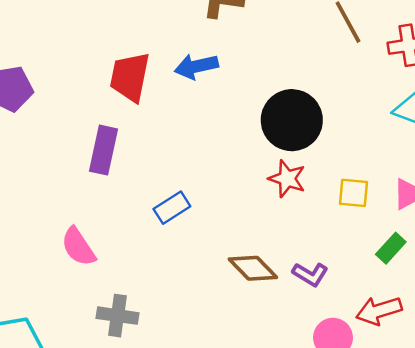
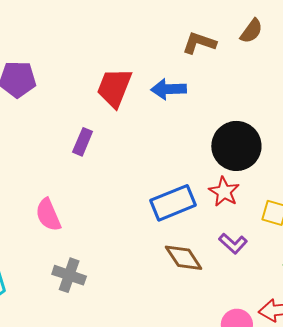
purple rectangle: (104, 150) -> (83, 142), size x0.7
blue rectangle: (172, 208) -> (173, 203), moved, size x1.5
purple L-shape: (310, 274) -> (233, 243), moved

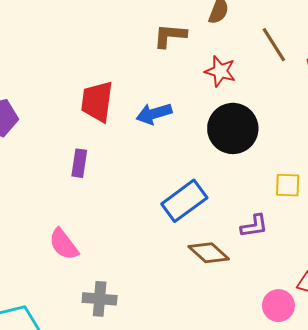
blue arrow: (169, 89) -> (154, 114), moved
red star: (224, 192) -> (220, 71), moved
purple L-shape: (233, 243) -> (254, 226), turned -36

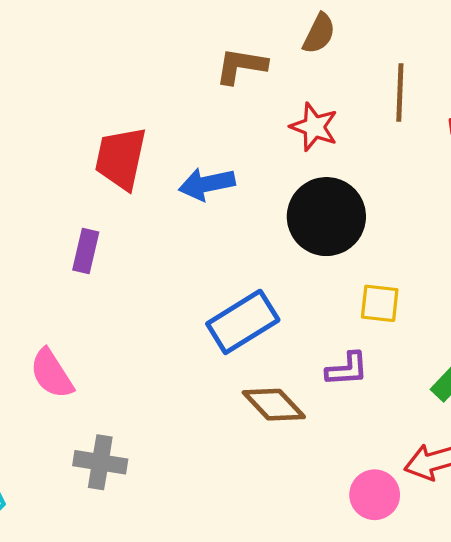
brown line: (274, 45) -> (400, 93), turned 30
yellow square: (288, 185) -> (380, 303), moved

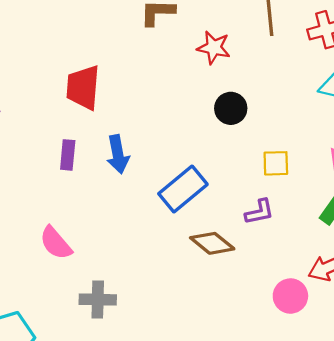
blue arrow: (207, 184) -> (118, 154), moved, turned -81
black circle: (326, 217) -> (231, 108), size x0.6

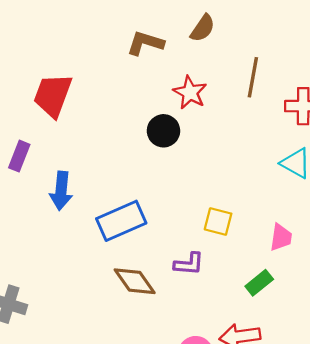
black circle: (231, 108) -> (163, 131), moved
blue arrow: (118, 154) -> (61, 191), moved

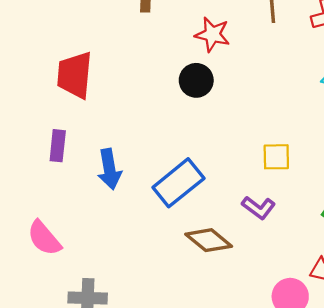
purple L-shape: (189, 264) -> (259, 208), turned 48

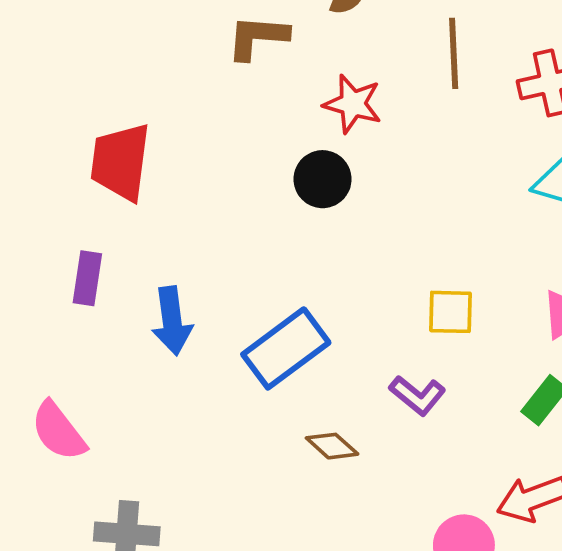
brown diamond: (209, 240) -> (332, 446), size x0.7

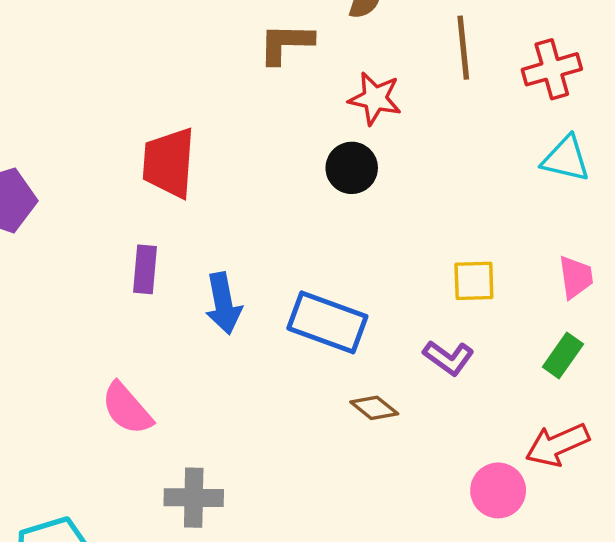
blue rectangle: (286, 348) -> (327, 322), turned 60

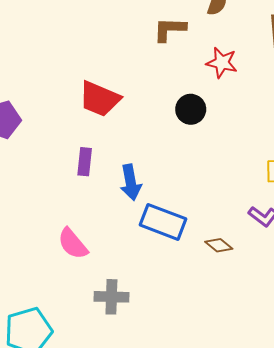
red trapezoid: (169, 163) -> (100, 99), turned -72
black circle: (352, 168) -> (191, 109), moved
blue rectangle: (327, 322) -> (163, 222), moved

